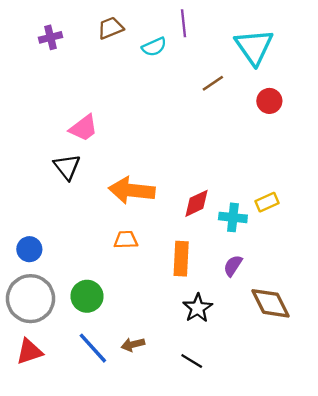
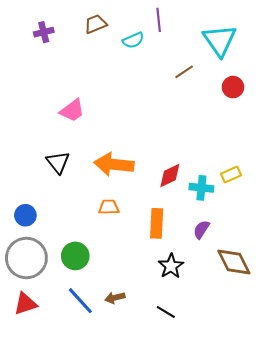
black triangle: (67, 167) -> (58, 162), moved

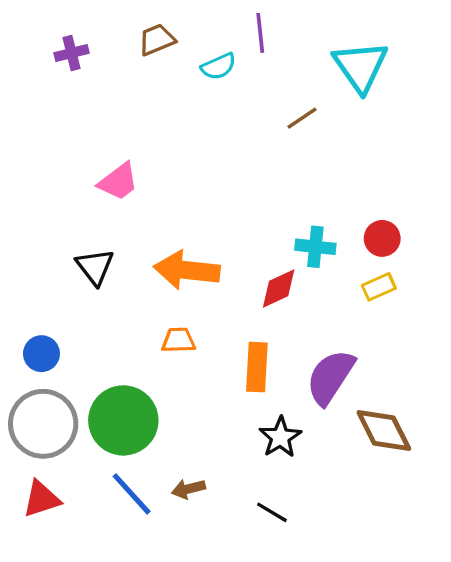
red circle: (233, 87) -> (382, 238), moved
cyan cross: (201, 188) -> (315, 247), moved
purple semicircle: (201, 230) -> (330, 377), size x1.8
green circle: (75, 256) -> (123, 420), size x1.5

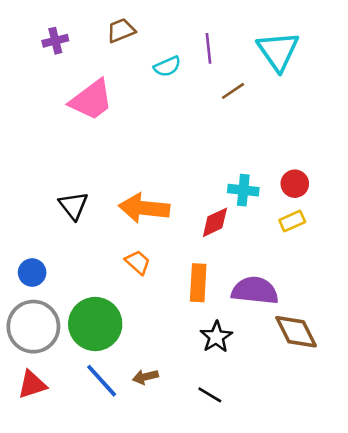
purple line: (260, 33) -> (209, 48), moved
cyan semicircle: (219, 66) -> (167, 66), moved
pink trapezoid: (118, 182) -> (91, 100), moved, size x1.4
orange trapezoid: (178, 340) -> (138, 262), turned 44
purple semicircle: (330, 377) -> (255, 291), turned 63

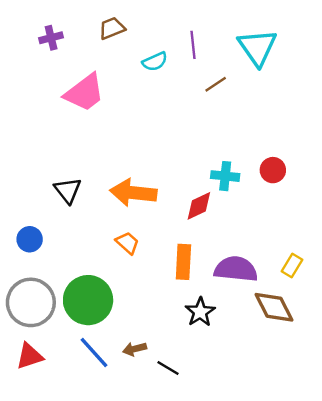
yellow rectangle: (292, 221) -> (292, 265), moved, turned -35
blue circle: (32, 273) -> (30, 239), moved
black line: (210, 395) -> (168, 368), moved

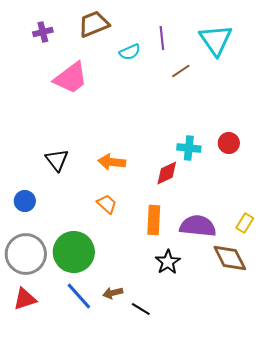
brown trapezoid: (112, 28) -> (94, 24), size x1.4
orange arrow: (133, 193) -> (112, 162), size x0.7

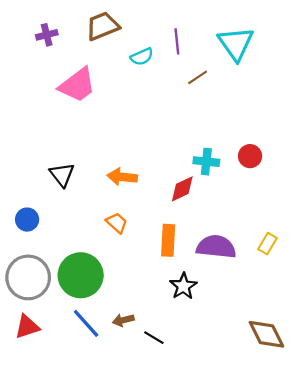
brown diamond: (230, 258) -> (266, 334), moved

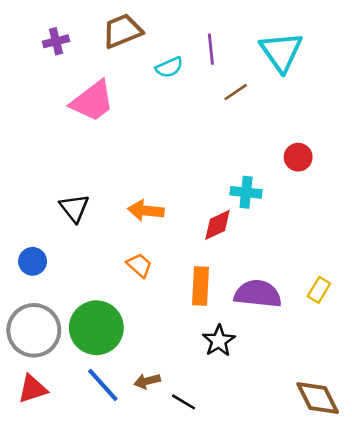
red circle: (250, 156) -> (298, 157), moved

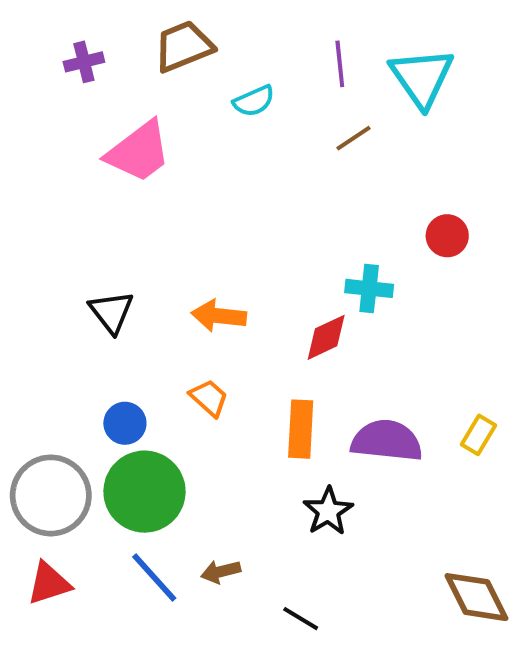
purple line: (211, 49) -> (340, 64), moved
blue circle: (33, 261) -> (125, 423), moved
black line: (184, 402) -> (301, 619), moved

